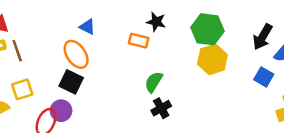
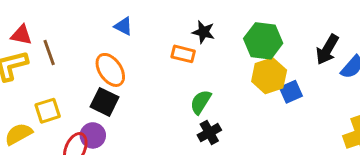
blue triangle: (87, 27) -> (123, 26), moved
brown line: (17, 51) -> (49, 52), moved
blue square: (264, 77) -> (291, 92), moved, turned 36

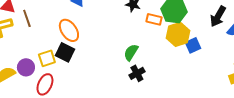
orange rectangle: (183, 54) -> (154, 19), moved
yellow square: (48, 111) -> (47, 58), moved
purple circle: (93, 135) -> (26, 67), moved

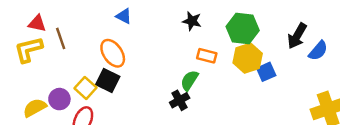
orange rectangle: (154, 19) -> (207, 56), moved
yellow square: (47, 58) -> (85, 88), turned -30
black cross: (137, 73) -> (180, 100), moved

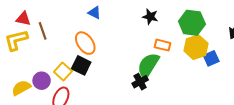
green semicircle: (189, 80) -> (148, 65), size x1.5

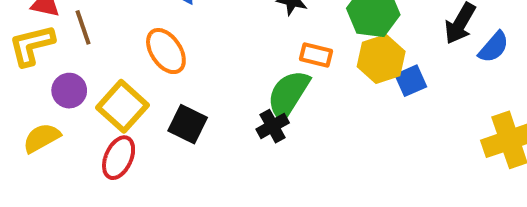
black square: (81, 65) -> (188, 124), moved
yellow square: (63, 72) -> (123, 106), size x1.4
purple circle: (42, 81) -> (69, 91), moved

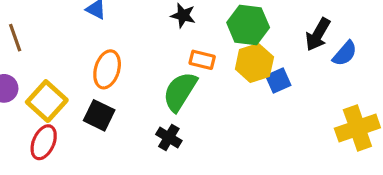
orange ellipse: (166, 51) -> (107, 69), moved, turned 51
black cross: (273, 126) -> (169, 138), moved, turned -30

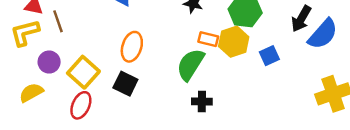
blue semicircle: (345, 54) -> (323, 34), size x1.5
yellow hexagon: (254, 63) -> (234, 42), moved
black cross: (169, 138) -> (202, 101), moved, turned -30

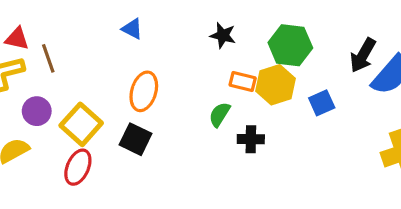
green semicircle: (190, 65) -> (220, 114), size x0.6
black cross: (202, 101) -> (251, 139), moved

